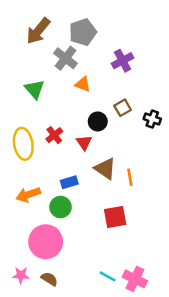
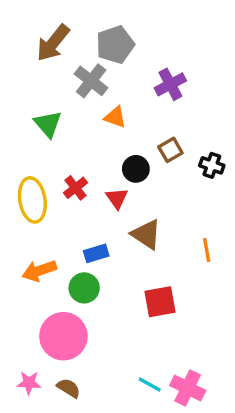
orange line: (130, 177) -> (207, 250), moved

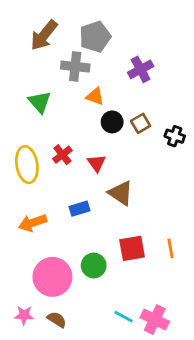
gray cross: (91, 81) -> (75, 67), turned -32
black circle: (136, 169) -> (112, 122), moved
orange line: (207, 250) -> (170, 248), moved
green circle: (84, 288) -> (94, 265), moved

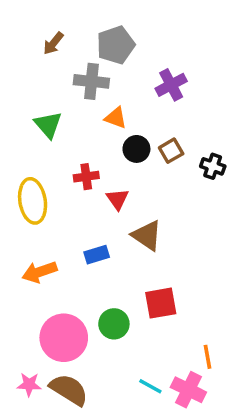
brown arrow: (44, 35) -> (53, 43), size x0.6
red cross: (62, 155) -> (86, 177), moved, turned 30
orange line: (170, 248) -> (207, 357), moved
brown semicircle: (57, 320) -> (69, 390), size x1.6

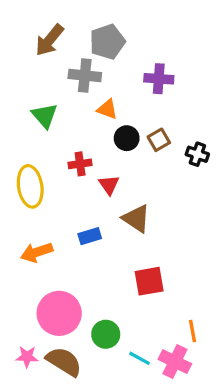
brown arrow: (53, 43) -> (49, 40), size x1.5
purple cross: (171, 85) -> (159, 79), turned 32
green circle: (114, 324) -> (106, 334), moved

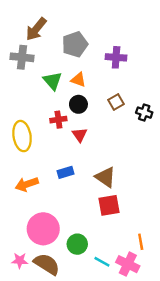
gray pentagon: (107, 42) -> (75, 44), moved
gray cross: (85, 75) -> (22, 57), moved
green triangle: (45, 116) -> (53, 81), moved
black circle: (127, 138) -> (78, 104), moved
brown triangle: (136, 219) -> (105, 177), moved

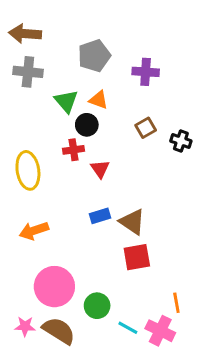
brown arrow: (36, 29) -> (25, 34), moved, turned 55
black circle: (78, 104) -> (87, 125), moved
blue rectangle: (66, 172) -> (100, 216), moved

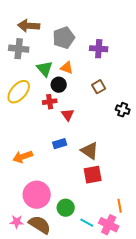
brown arrow: (25, 34) -> (29, 26), moved
black cross: (181, 141) -> (123, 110), moved
yellow ellipse: (28, 170) -> (19, 92), moved, turned 50
blue rectangle: (100, 216) -> (60, 144), moved

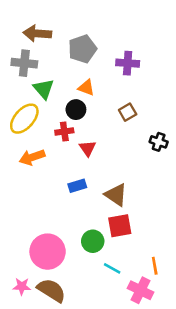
green triangle: (45, 69) -> (44, 89), moved
orange arrow: (23, 157) -> (32, 157), moved
green circle: (66, 208) -> (93, 241), moved
cyan line: (87, 223) -> (112, 268), moved

